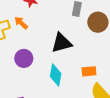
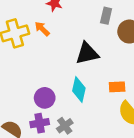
purple circle: (24, 58) -> (45, 98), moved

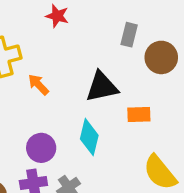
orange arrow: (42, 29) -> (38, 85), moved
orange rectangle: (117, 87) -> (139, 114), moved

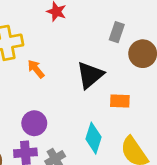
black triangle: (102, 87) -> (90, 75), turned -32
cyan diamond: (89, 137) -> (93, 138), moved

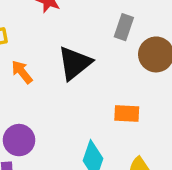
black triangle: (90, 75) -> (75, 63), moved

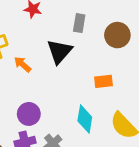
gray rectangle: (124, 27) -> (79, 23), moved

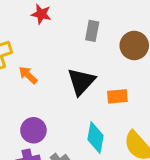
black triangle: (60, 51) -> (81, 81), moved

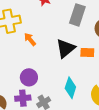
gray rectangle: (92, 31) -> (77, 15), size x1.5
orange rectangle: (117, 96) -> (87, 53), moved

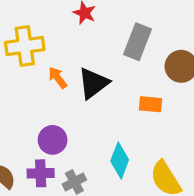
black triangle: (66, 48) -> (93, 83), moved

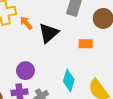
orange arrow: (58, 78) -> (26, 23), moved

